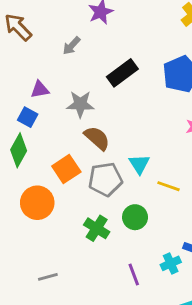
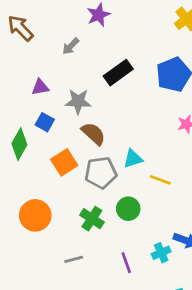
blue square: (28, 117) -> (45, 122), moved
cyan triangle: (139, 164) -> (133, 159), turned 45
orange circle: (37, 203) -> (35, 215), moved
gray line: (48, 277) -> (74, 259), moved

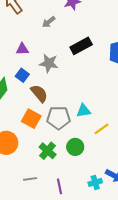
brown semicircle: (93, 134) -> (39, 93), moved
orange square: (64, 162) -> (31, 119), moved, turned -36
yellow line: (160, 180) -> (102, 129), turned -63
purple line: (126, 263) -> (60, 186), moved

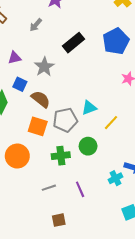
gray star: (49, 63) -> (44, 67), turned -30
green cross: (48, 151) -> (61, 156), turned -36

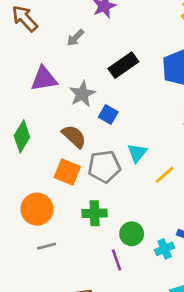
purple triangle: (15, 58) -> (44, 79), size x1.5
blue square: (20, 84) -> (108, 114), moved
cyan triangle: (89, 108) -> (137, 153), turned -35
green circle: (88, 146) -> (132, 234), moved
gray line: (49, 188) -> (47, 246), moved

